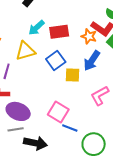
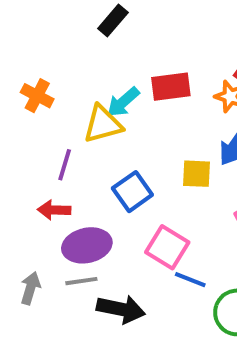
cyan arrow: (36, 28) -> (123, 102), moved
blue square: (56, 61) -> (132, 192), moved
purple ellipse: (18, 111) -> (87, 245), turned -35

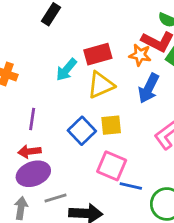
yellow triangle: (103, 124) -> (101, 85), moved
yellow square: (197, 174) -> (111, 125), moved
purple ellipse: (87, 245) -> (33, 174), moved

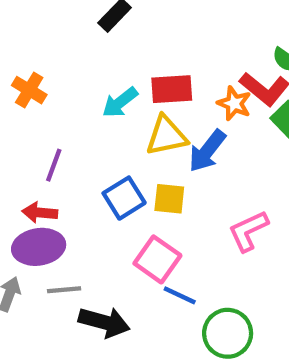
blue arrow: (149, 88) -> (207, 151), moved

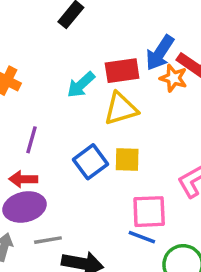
blue arrow: (207, 151) -> (160, 53), moved
pink square: (157, 259) -> (149, 212), moved, turned -33

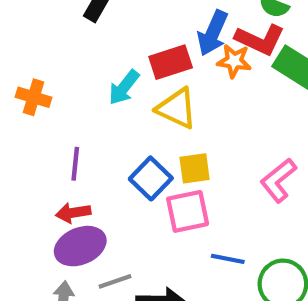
yellow triangle: (121, 109) -> (177, 108), turned 51
pink square: (149, 212) -> (188, 211), moved

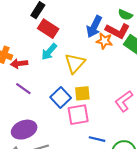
red rectangle: (171, 62) -> (48, 29), moved, turned 48
yellow triangle: (177, 108) -> (75, 63), turned 45
purple line: (75, 164) -> (23, 89), turned -63
red arrow: (73, 213) -> (19, 64), moved

